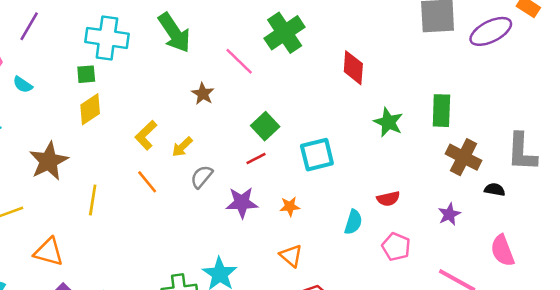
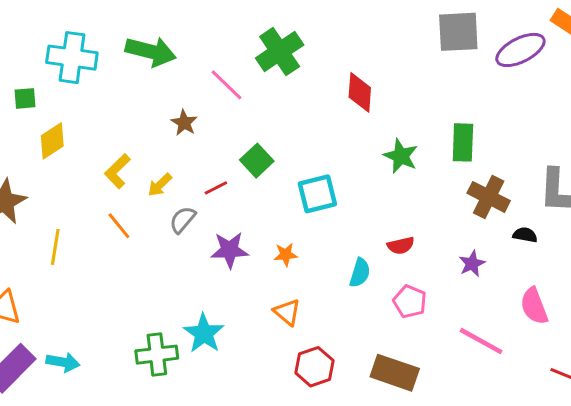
green arrow: (174, 33) -> (151, 52), turned -42
green square: (86, 74) -> (25, 98), moved
red line: (256, 158) -> (216, 188), moved

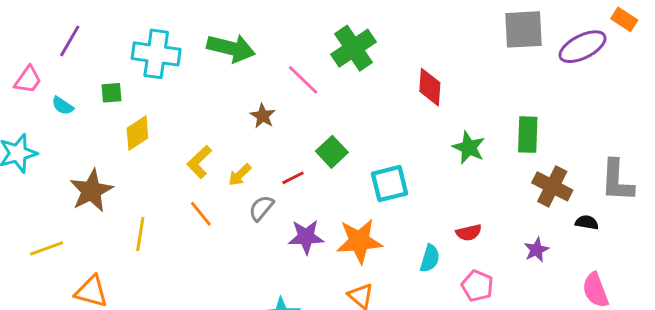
orange star: (286, 255) -> (359, 241), size x2.0

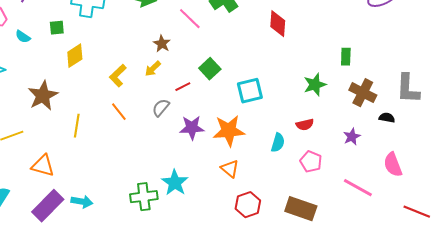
green rectangle: (528, 135) -> (346, 57), size x0.7
green star: (469, 148) -> (315, 85), moved, turned 30
yellow arrow: (240, 175) -> (153, 69), moved

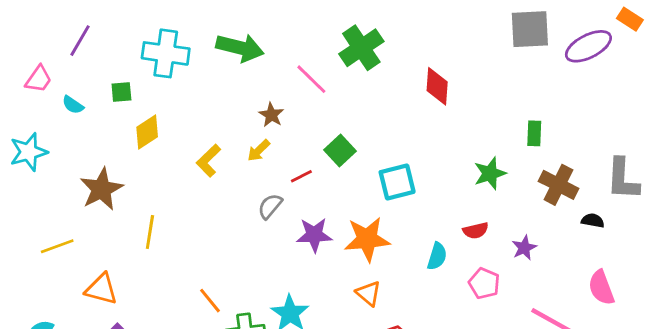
orange line: (119, 112) -> (210, 301), moved
purple star: (352, 137) -> (524, 248), moved

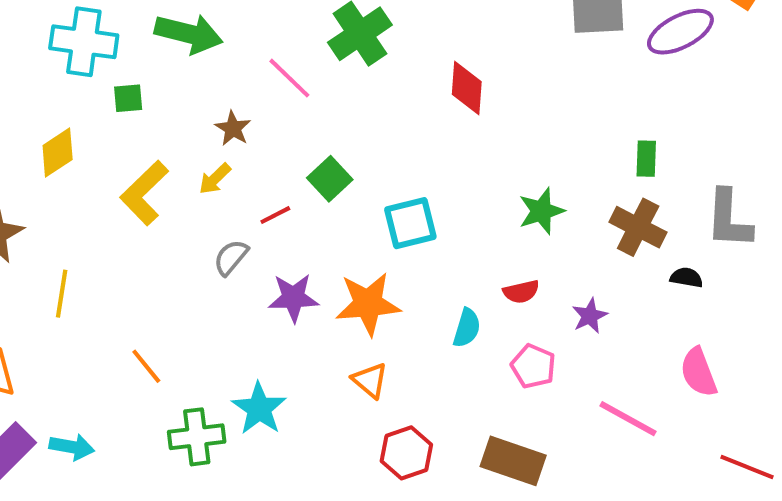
green square: (121, 92) -> (128, 98), moved
green rectangle: (534, 133) -> (646, 159), moved
yellow L-shape: (209, 161) -> (144, 193), size x1.4
orange line: (210, 301) -> (146, 366), moved

